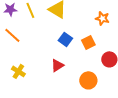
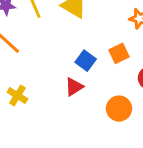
blue square: (65, 39) -> (86, 61), moved

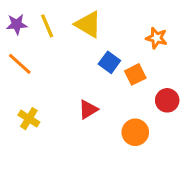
blue square: (86, 61) -> (109, 62), moved

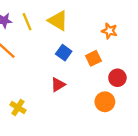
blue square: (109, 62) -> (64, 53), moved
yellow cross: (29, 119) -> (18, 107), moved
orange circle: (135, 132) -> (105, 102), moved

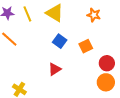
orange star: (109, 31) -> (94, 15), moved
orange circle: (105, 102) -> (106, 82), moved

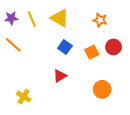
red circle: (107, 63) -> (114, 47), moved
orange circle: (106, 82) -> (102, 89), moved

